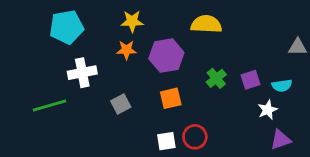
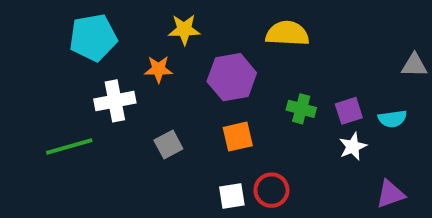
orange star: (126, 50) -> (158, 69), moved
green cross: (216, 78) -> (301, 109), turned -36
white star: (268, 110) -> (353, 147), moved

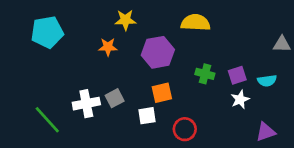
cyan pentagon: (93, 37) -> (47, 32), moved
white cross: (115, 101) -> (86, 104), moved
green line: (69, 147) -> (47, 120), moved, turned 64
white square: (232, 196) -> (147, 116), moved

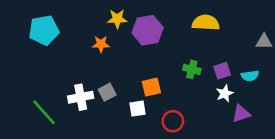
yellow semicircle: (196, 23) -> (206, 23), moved
purple hexagon: (158, 52) -> (148, 30), moved
purple triangle: (266, 132) -> (241, 114), moved

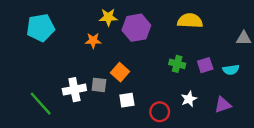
orange square: (151, 87) -> (120, 72), moved, turned -36
gray square: (107, 92) -> (99, 85), turned 35
white star: (225, 93) -> (189, 99), moved

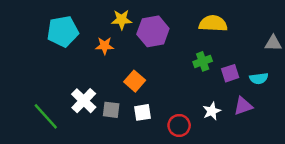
cyan pentagon: (41, 28) -> (63, 31), moved
green cross: (177, 64) -> (203, 61), moved, turned -35
gray square: (99, 85) -> (111, 110), moved
white cross: (74, 90) -> (84, 101), turned -35
purple triangle: (223, 105) -> (243, 106), moved

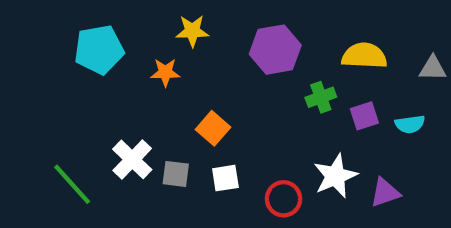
yellow semicircle: (213, 24) -> (364, 56), moved
purple hexagon: (153, 31) -> (275, 50), moved
purple triangle: (243, 106) -> (385, 193), moved
white star: (212, 111) -> (335, 176), size x1.5

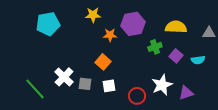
orange star: (165, 72) -> (110, 35), moved
purple square: (364, 116) -> (176, 56), turned -32

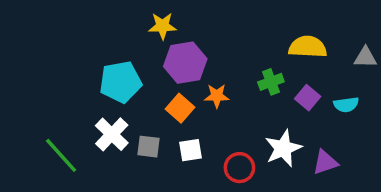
cyan pentagon: (48, 24) -> (121, 82), moved
purple hexagon: (133, 24) -> (185, 63), moved
orange star: (110, 35) -> (217, 96), moved

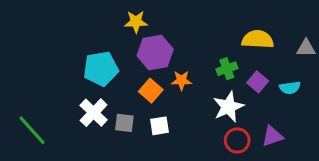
white star: (283, 148) -> (228, 107), moved
green line: (61, 155) -> (32, 130), moved
red circle: (239, 168) -> (237, 140), moved

